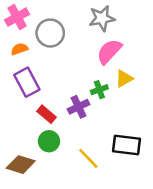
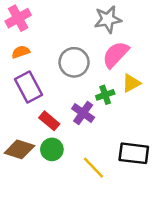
gray circle: (50, 33) -> (74, 62), moved
purple cross: (78, 107) -> (83, 113), turned -30
brown diamond: (21, 165) -> (19, 149), moved

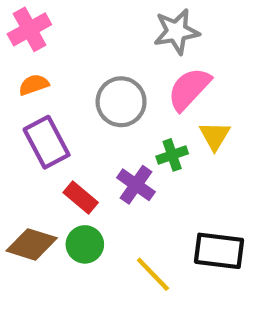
yellow triangle: (131, 83) -> (215, 136), turned -30

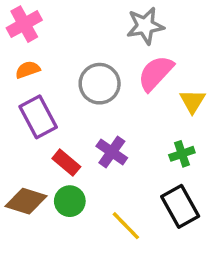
yellow triangle: (215, 136) -> (192, 101), moved
green cross: (172, 155) -> (182, 154), moved
black rectangle: (219, 251) -> (180, 206), turned 54

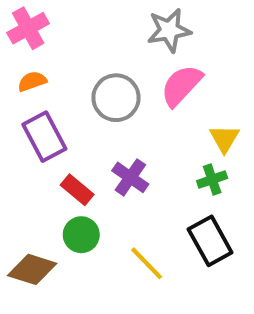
yellow triangle: (192, 101) -> (224, 139), moved
brown diamond: (26, 201) -> (32, 269), moved

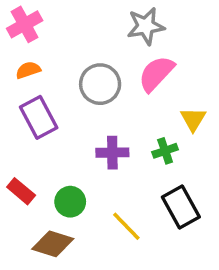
purple cross: (130, 177) -> (112, 153), turned -36
green cross: (212, 179) -> (165, 151), moved
red rectangle: (77, 190) -> (21, 191), moved
brown diamond: (32, 269) -> (53, 244), moved

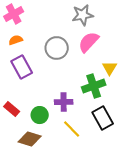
green cross: (165, 151) -> (94, 86), size x1.6
purple cross: (112, 153) -> (64, 102), moved

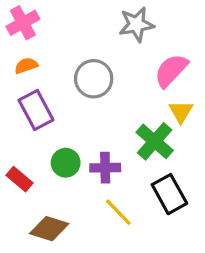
pink semicircle: (89, 42) -> (171, 71), moved
green cross: (94, 86) -> (155, 141), turned -30
green circle: (40, 115) -> (66, 163), moved

